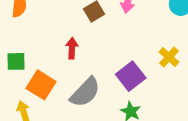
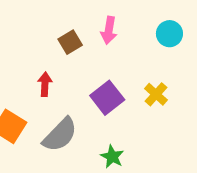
purple square: (131, 76) -> (107, 98), moved

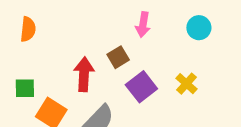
brown square: (70, 42) -> (118, 57), moved
red arrow: (45, 84) -> (84, 74), size x1.5

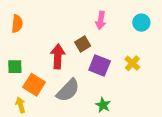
purple square: (141, 87) -> (100, 65), turned -30

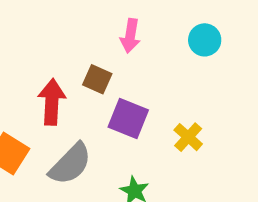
brown square: (83, 44) -> (97, 79), turned -35
yellow cross: (132, 63) -> (188, 137), moved

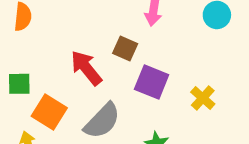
red arrow: (52, 102) -> (86, 68), turned -42

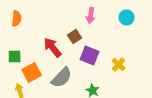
brown square: (125, 49) -> (75, 36), turned 32
orange square: (49, 112) -> (32, 72), turned 30

